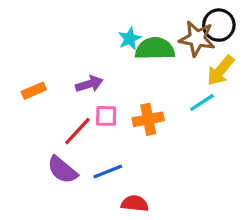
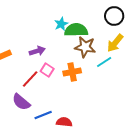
brown star: (197, 39) -> (85, 47), moved
pink square: (106, 116) -> (47, 70), turned 32
blue line: (108, 172) -> (43, 115), moved

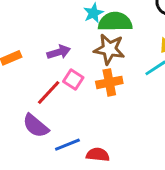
brown star: (85, 47) -> (109, 49), moved

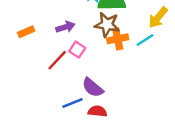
orange cross: (109, 82) -> (118, 39), moved
purple semicircle: (36, 126) -> (93, 88), moved

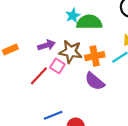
brown star: (107, 25) -> (71, 52), moved
purple semicircle: (93, 88) -> (95, 81), moved

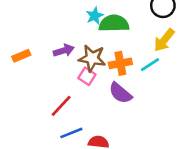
pink square: (57, 66) -> (87, 76), moved
red line: (39, 76) -> (61, 106), moved

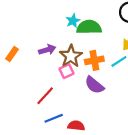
orange rectangle: (21, 56) -> (12, 54), turned -32
brown star: (92, 58) -> (71, 56), turned 30
pink square: (87, 76) -> (67, 71), turned 32

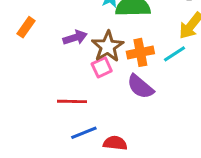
orange rectangle: (12, 54) -> (26, 27), moved
red line: (45, 96) -> (72, 101), turned 48

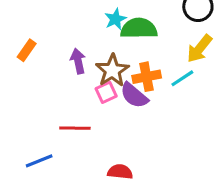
purple arrow: (75, 38) -> (78, 61), turned -85
purple semicircle: (140, 87) -> (134, 95), moved
blue line: (84, 133) -> (39, 161), moved

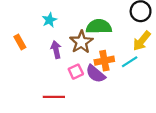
cyan star: (115, 19) -> (49, 20), moved
orange rectangle: (27, 50) -> (20, 42), turned -64
brown star: (112, 70) -> (81, 42), moved

